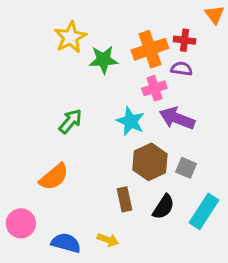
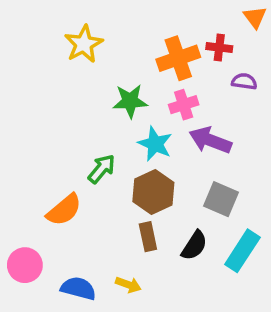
green star: (103, 60) -> (130, 101), moved
purple semicircle: (182, 69) -> (244, 81), moved
green arrow: (70, 121) -> (102, 169), moved
brown hexagon: (150, 162) -> (153, 192), moved
gray square: (186, 168) -> (221, 199), size x1.4

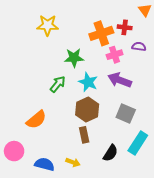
yellow star: (84, 44) -> (48, 25), turned 30
pink cross: (184, 105) -> (115, 55), moved
green arrow: (102, 169) -> (58, 84), moved
black semicircle: (194, 246) -> (110, 153), moved

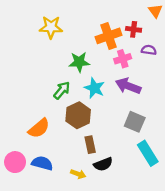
brown hexagon: (87, 109) -> (78, 115), moved
cyan rectangle: (138, 143) -> (148, 153), turned -65
black semicircle: (110, 153) -> (103, 164), moved, turned 36
blue semicircle: (44, 164) -> (42, 163), moved

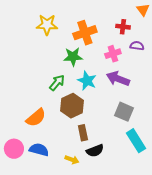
orange cross: (109, 36) -> (85, 33), moved

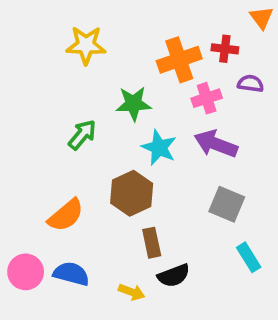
orange cross: (85, 33) -> (179, 60), moved
green arrow: (57, 83) -> (82, 135), moved
cyan rectangle: (136, 141) -> (249, 257), size x0.7

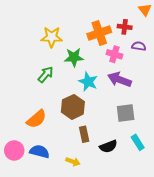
yellow star: (86, 45) -> (52, 37), moved
pink cross: (207, 98) -> (114, 54), turned 35
gray square: (227, 204) -> (126, 113), turned -30
black semicircle: (174, 276) -> (108, 146), moved

